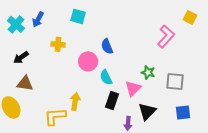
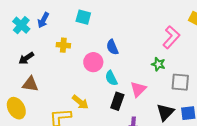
green star: (148, 72) -> (158, 64), moved
yellow arrow: (75, 101) -> (80, 102), turned 120
black triangle: (147, 111) -> (165, 112), moved

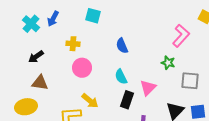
pink circle: (93, 62) -> (82, 68), moved
yellow ellipse: (16, 108) -> (26, 107), turned -70

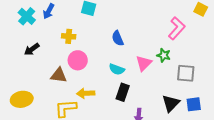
cyan semicircle: (121, 77) -> (117, 69), turned -42
brown triangle: (40, 83) -> (59, 75), moved
pink triangle: (148, 88) -> (144, 63), moved
yellow arrow: (90, 101) -> (86, 93), turned 138

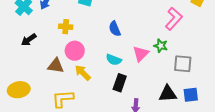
yellow arrow: (86, 93) -> (83, 73), moved, turned 48
black triangle: (171, 103) -> (168, 94), turned 42

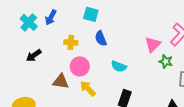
blue semicircle: (115, 29) -> (101, 38), moved
pink triangle: (141, 54) -> (153, 44), moved
cyan semicircle: (114, 60) -> (119, 66), moved

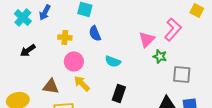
brown triangle: (61, 81) -> (51, 86), moved

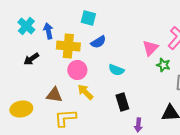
blue arrow: (45, 12) -> (48, 31), moved, turned 140
blue semicircle: (95, 33) -> (98, 42), turned -98
yellow cross: (65, 37) -> (68, 46), size x1.6
black rectangle: (119, 93) -> (122, 102), turned -36

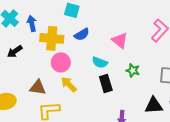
pink triangle: (150, 48) -> (120, 40), moved, turned -36
green star: (163, 65) -> (133, 70), moved
black rectangle: (122, 102) -> (106, 83), moved

